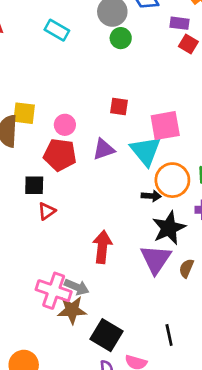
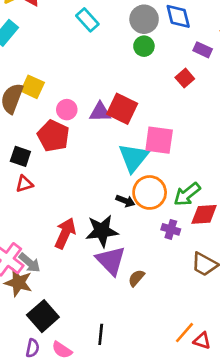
red square: (188, 44) -> (185, 78), moved
red square: (119, 106) -> (122, 109), size x1.6
purple triangle: (104, 149) -> (100, 112), moved
black star: (169, 228) -> (102, 231), moved
purple triangle: (156, 259) -> (111, 261), turned -36

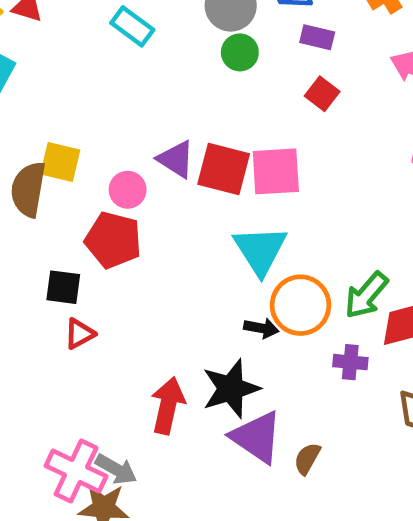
purple rectangle: (203, 50) -> (317, 37), moved
purple triangle: (100, 112) -> (176, 159), moved, turned 45
pink square: (159, 140) -> (276, 171), moved

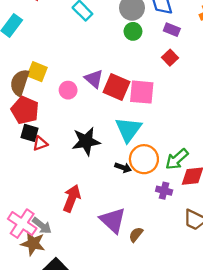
red pentagon: (113, 240) -> (25, 110), moved
red triangle: (79, 334) -> (40, 143), moved
black star: (231, 389) -> (86, 141), moved

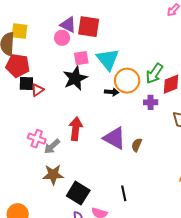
pink circle: (68, 90) -> (62, 38), moved
pink square: (142, 92) -> (81, 58), moved, size x0.7
pink cross: (22, 224) -> (37, 139), moved, size x0.7
gray arrow: (42, 226) -> (52, 146), moved, turned 114

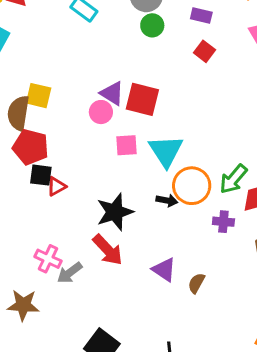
black star: (75, 78) -> (115, 212), moved
red arrow: (76, 129) -> (108, 250), turned 125
purple triangle: (114, 138) -> (164, 270), size x0.7
brown star: (53, 175) -> (23, 305), moved

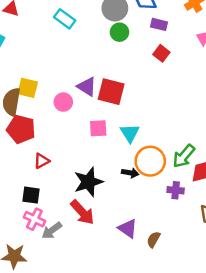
pink circle: (101, 112) -> (63, 102), moved
cyan triangle: (166, 151) -> (130, 133), size x0.7
black square: (41, 175) -> (31, 195), moved

